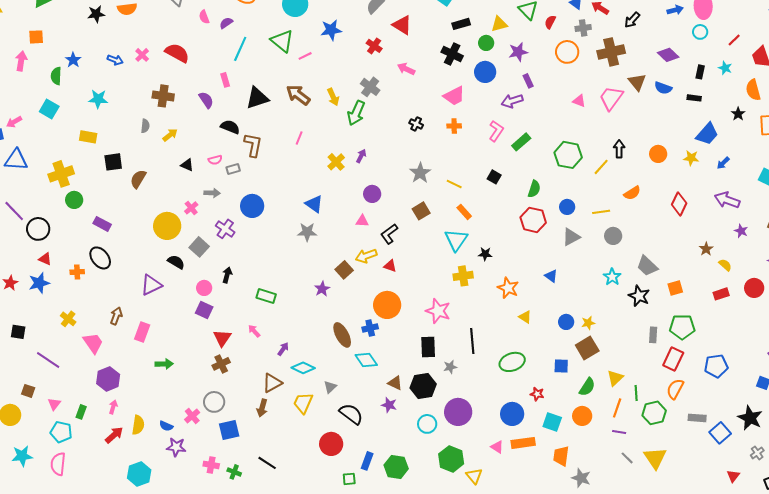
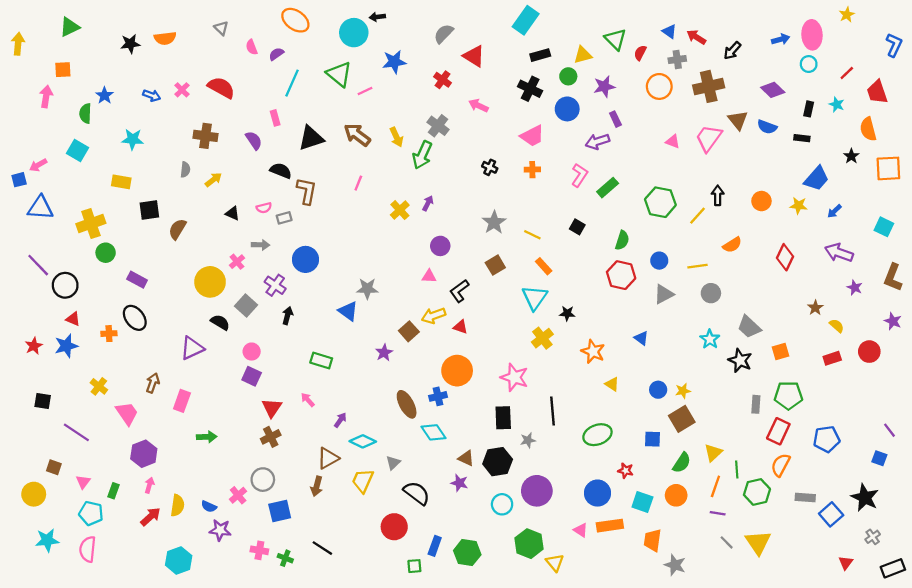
blue triangle: (314, 204) -> (348, 311), moved
black arrow: (227, 275) -> (288, 316), moved
yellow cross: (463, 276) -> (542, 338), turned -30

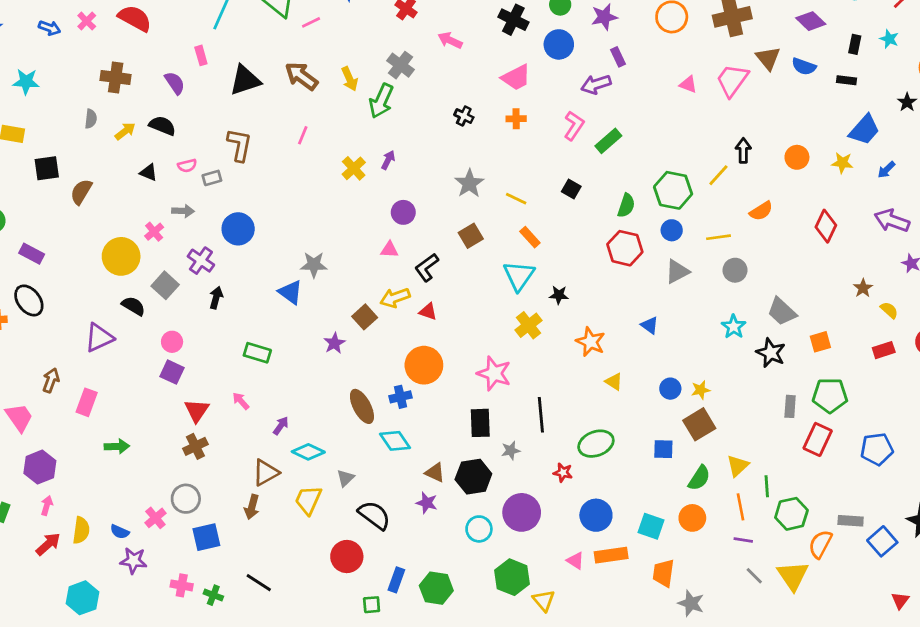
black semicircle: (281, 171) -> (162, 126), moved
green hexagon: (660, 202) -> (673, 190), moved
orange semicircle: (781, 465) -> (820, 544), moved
red star: (626, 471) -> (563, 473), moved
orange line: (715, 486) -> (741, 507), turned -30

